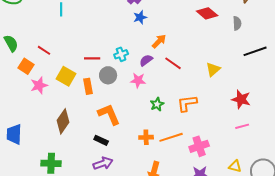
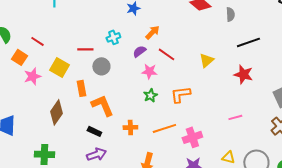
cyan cross: (121, 54) -> (113, 37), moved
pink star: (138, 80) -> (149, 71), moved
orange rectangle: (88, 86) -> (81, 88), moved
red star: (241, 99) -> (243, 74), moved
orange cross: (146, 137) -> (130, 127), moved

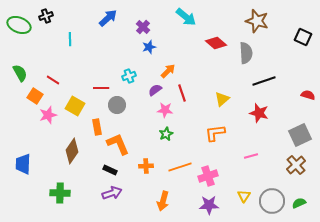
gray semicircle: (230, 14) -> (246, 53), size x1.5
red line: (166, 54) -> (182, 93), turned 36
orange L-shape: (180, 94) -> (215, 133), moved
yellow triangle: (228, 157) -> (244, 196), turned 48

